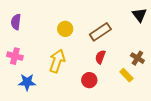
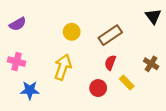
purple semicircle: (16, 22) -> (18, 24), turned -126
yellow rectangle: (126, 75) -> (127, 83), moved

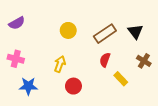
black triangle: (153, 16) -> (135, 31), moved
yellow arrow: (63, 67) -> (60, 64), size x0.7
red circle: (98, 88) -> (73, 86), moved

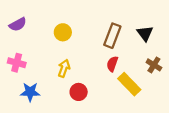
yellow circle: (68, 30) -> (63, 32), moved
brown rectangle: (105, 34) -> (112, 36), turned -35
yellow rectangle: (121, 79) -> (129, 84), size x1.5

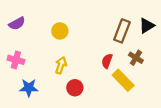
black triangle: (145, 33) -> (147, 26), moved, turned 35
brown rectangle: (112, 36) -> (122, 31), moved
brown cross: (154, 65) -> (136, 58), moved

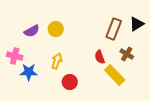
purple semicircle: (17, 23) -> (32, 31), moved
red semicircle: (107, 61) -> (100, 57), turned -40
blue star: (29, 88) -> (29, 72), moved

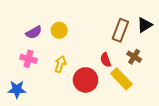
pink cross: (15, 56) -> (29, 59), moved
blue star: (29, 72) -> (17, 89), moved
red circle: (70, 82) -> (86, 80), moved, size x1.5

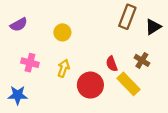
brown rectangle: (120, 30) -> (127, 17), moved
purple semicircle: (34, 32) -> (19, 25), moved

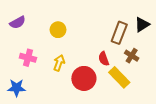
brown rectangle: (127, 17) -> (119, 33), moved

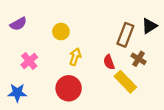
pink cross: (28, 58) -> (29, 61), turned 35
yellow arrow: (59, 63) -> (75, 57), moved
red circle: (84, 78) -> (69, 88), moved

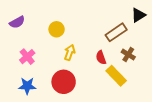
black triangle: (149, 26) -> (138, 15), moved
brown rectangle: (125, 35) -> (116, 32), turned 35
blue star: (17, 93) -> (27, 86), moved

